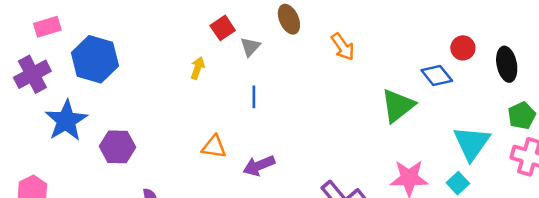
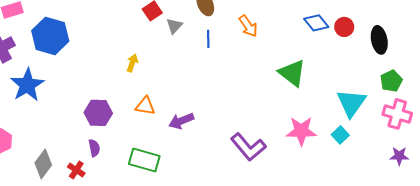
yellow arrow: (198, 68) -> (132, 63), moved
blue diamond: (437, 75) -> (316, 23), moved
blue line: (254, 97) -> (208, 39), moved
green triangle: (398, 106) -> (292, 73), turned -44
purple hexagon: (118, 147) -> (98, 113), moved

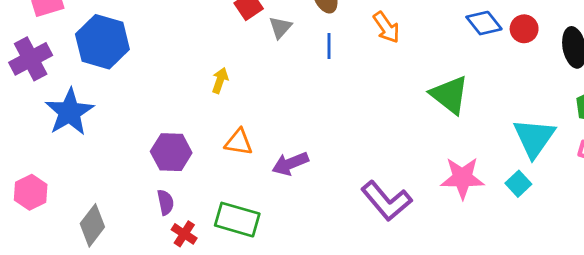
red cross: (76, 170) -> (184, 234), moved

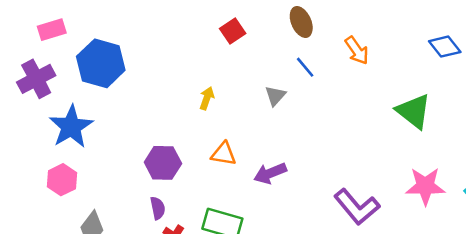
gray triangle: (280, 27) -> (275, 96), moved
blue line: (329, 46) -> (305, 67), turned -40
pink hexagon: (31, 192) -> (62, 180), moved

